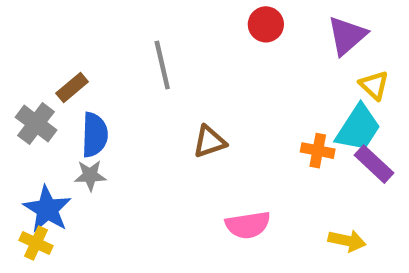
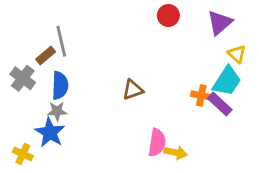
gray line: (162, 65) -> (61, 41), moved
purple rectangle: (374, 164) -> (220, 104), moved
blue star: (47, 209) -> (50, 133), moved
pink semicircle: (248, 225) -> (157, 143), turned -72
yellow arrow: (347, 241) -> (176, 153), moved

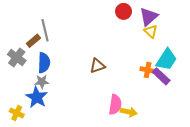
purple triangle: (220, 23) -> (149, 17), moved
yellow triangle: (237, 54) -> (151, 31), moved

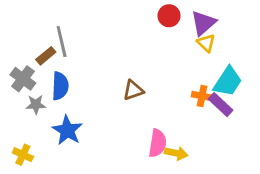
gray star: (42, 82) -> (36, 105), moved
blue star: (37, 97) -> (67, 130), moved

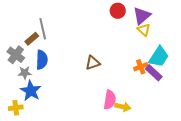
orange cross: (202, 96) -> (141, 67), turned -32
blue star: (67, 130) -> (31, 91), moved
yellow cross: (23, 155) -> (16, 108), turned -32

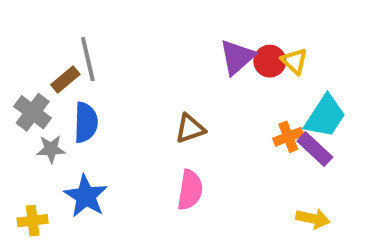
red circle: (118, 11) -> (270, 61), moved
purple triangle: (142, 16) -> (237, 57), moved
blue star: (31, 91) -> (86, 196), moved
pink semicircle: (110, 100) -> (190, 190), moved
yellow arrow: (123, 107) -> (313, 219), moved

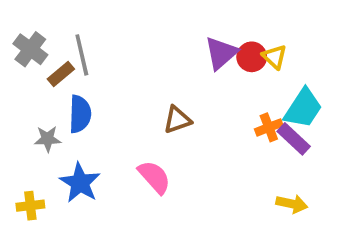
gray cross: (33, 112) -> (30, 49), moved
pink semicircle: (190, 190) -> (154, 177), moved, turned -51

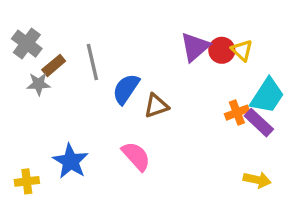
gray line: (82, 55) -> (92, 62), moved
blue semicircle: (80, 114) -> (126, 89), moved, turned -148
gray star: (48, 139) -> (39, 84), moved

